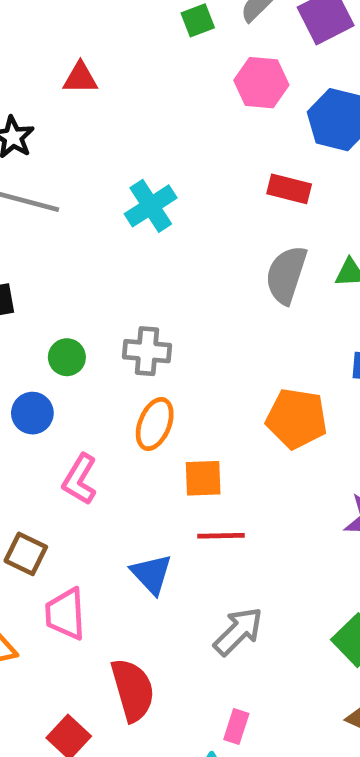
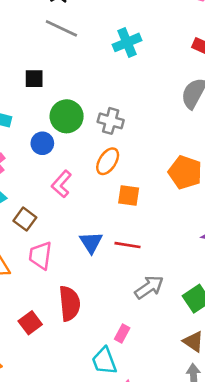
green circle: (67, 357) -> (67, 116), size x1.6
red line: (221, 536) -> (127, 245), moved
gray arrow: (238, 631) -> (149, 287), moved

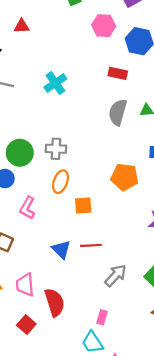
pink trapezoid: (40, 256) -> (25, 285), moved

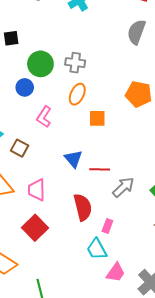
red line: (91, 245) -> (100, 169), moved
red semicircle: (55, 302) -> (83, 207), moved
red square: (26, 325) -> (35, 228), size x1.4

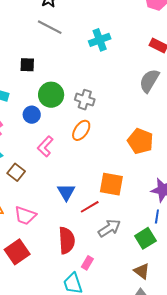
orange square: (97, 118) -> (111, 184), moved, size x1.4
red line: (100, 169) -> (90, 207), turned -42
pink trapezoid: (37, 190) -> (25, 216), turned -80

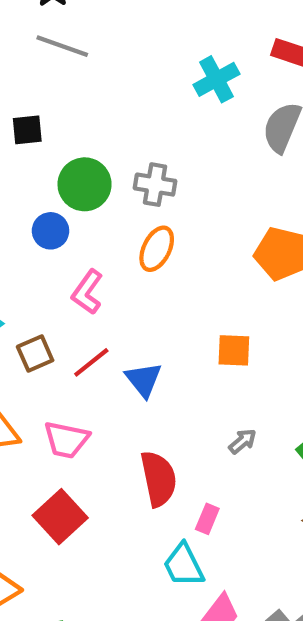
cyan cross: (100, 40) -> (216, 79), moved
brown square: (16, 172) -> (35, 353), turned 36
orange square: (111, 184) -> (234, 350), size x0.7
red line: (90, 207) -> (91, 362), moved
gray arrow: (109, 228) -> (243, 441), size x0.6

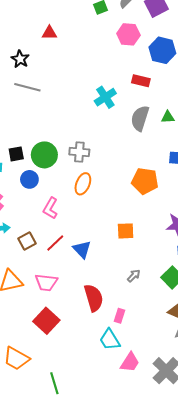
black square: (27, 130) -> (16, 154), moved

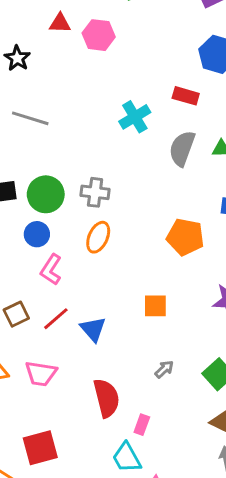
pink hexagon: (128, 34) -> (99, 35), moved
gray line: (27, 87) -> (30, 118), moved
blue circle: (29, 179) -> (37, 234), moved
red square: (46, 321) -> (40, 448), moved, turned 30

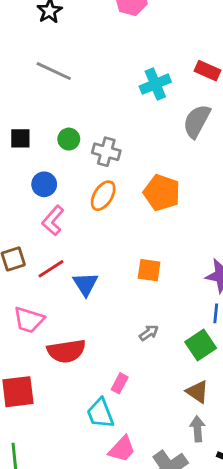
green circle: (46, 194) -> (69, 139), moved, size x0.6
orange pentagon: (185, 237) -> (162, 193), moved
red semicircle: (107, 398) -> (66, 351), moved, turned 87

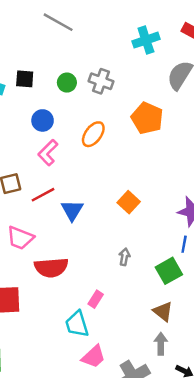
gray cross: (106, 152) -> (101, 81), moved
orange pentagon: (162, 193) -> (147, 118), moved
orange square: (149, 270) -> (129, 202), turned 30
gray arrow: (149, 333) -> (124, 257), turned -49

